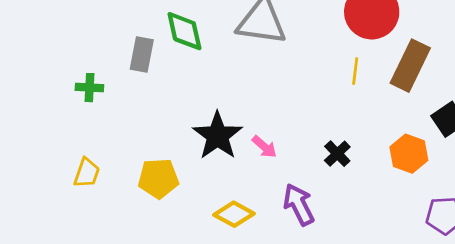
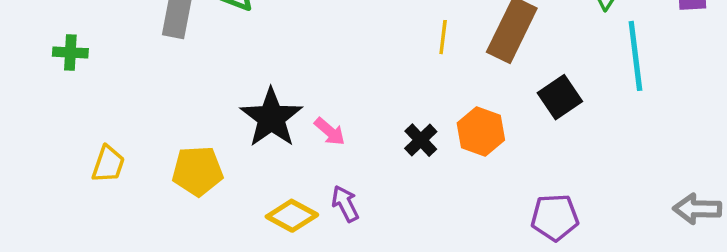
green cross: (89, 88) -> (70, 52), moved
orange hexagon: (409, 154) -> (481, 131), moved
purple arrow: (299, 205) -> (345, 204), moved, size x0.7

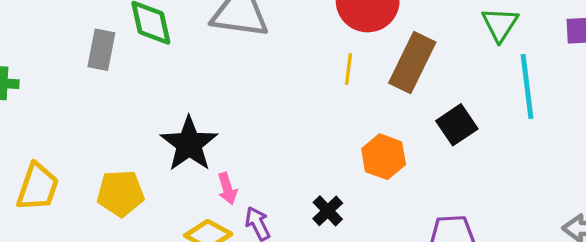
pink arrow: (330, 131) -> (227, 189), moved, turned 32
black cross: (421, 140) -> (328, 211), moved
yellow trapezoid: (108, 164) -> (38, 187), size x1.4

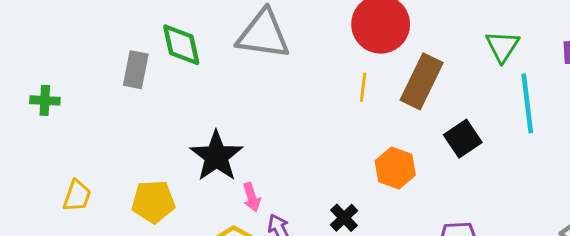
yellow trapezoid: (38, 187) -> (77, 196), size x0.7

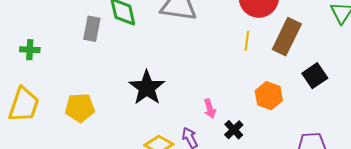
yellow trapezoid: (77, 196) -> (24, 105), moved, size x1.6
pink arrow: (252, 197) -> (210, 109), moved
yellow pentagon: (153, 202) -> (80, 108), moved

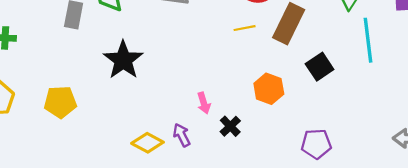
yellow line: (247, 41) -> (245, 28), turned 72
black star: (147, 88) -> (123, 60), moved

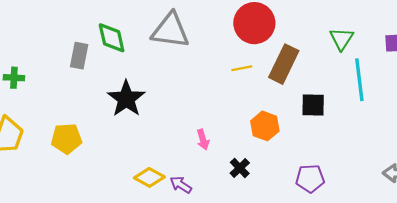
black square: (320, 67) -> (313, 105), turned 35
black cross: (230, 126) -> (240, 168), moved
purple arrow: (182, 135) -> (181, 185), moved, turned -30

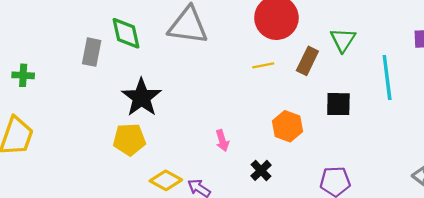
green triangle: (342, 39) -> (343, 40), moved
brown rectangle: (284, 64) -> (307, 61), size x0.7
yellow pentagon: (66, 139) -> (129, 139), moved

